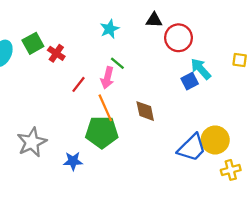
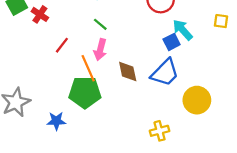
pink arrow: (107, 78) -> (100, 50), moved
blue trapezoid: (192, 148) -> (165, 73), moved
yellow cross: (231, 170) -> (160, 131), moved

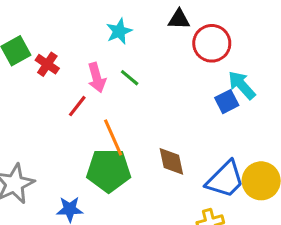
pink arrow: (100, 50) -> (97, 78), moved, turned -30
brown diamond: (128, 72) -> (171, 161), moved
blue trapezoid: (165, 73) -> (225, 179), moved

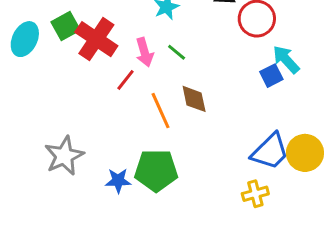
red cross: (47, 64) -> (96, 39), size x1.8
brown diamond: (171, 161) -> (194, 99), moved
green pentagon: (109, 170) -> (156, 170), moved

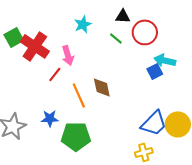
green line: (177, 52) -> (116, 38), moved
cyan arrow: (286, 60) -> (165, 60), turned -35
blue star: (118, 181) -> (50, 118), moved

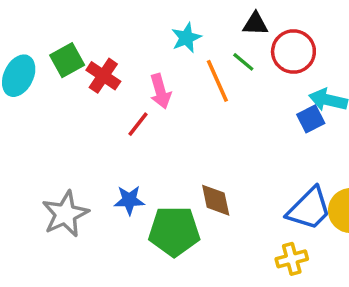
red cross: (35, 46) -> (103, 76), size x0.7
brown diamond: (102, 87) -> (216, 200), moved
orange line: (79, 95) -> (217, 81), moved

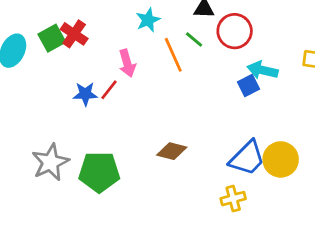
red cross: (103, 76) -> (74, 34), moved
blue star: (129, 200) -> (85, 94), moved
brown diamond: (216, 200) -> (172, 151), turned -64
green pentagon: (174, 231) -> (99, 172), moved

